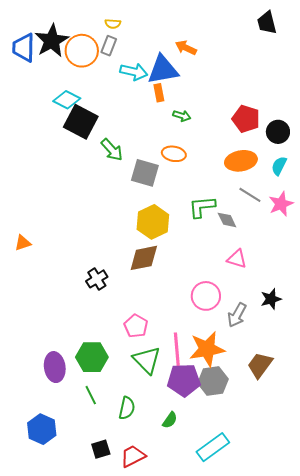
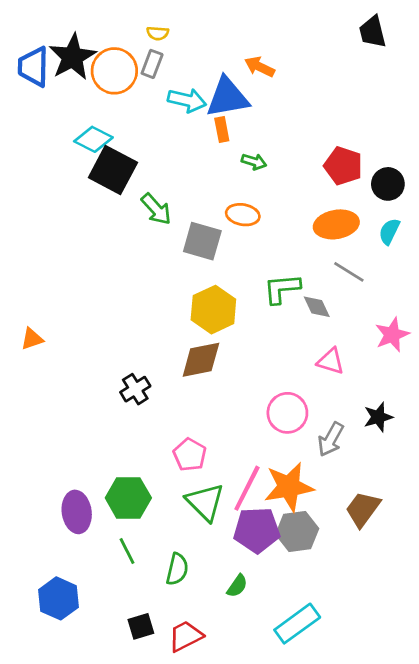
pink star: (281, 204) -> (392, 335), moved
pink line: (177, 350) -> (247, 488), turned 32

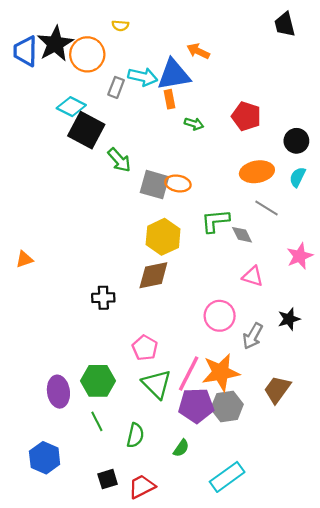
gray rectangle: (152, 64) -> (116, 87), moved
red pentagon: (343, 166) -> (246, 116), moved
orange ellipse: (243, 215) -> (178, 183), moved
black cross: (135, 389) -> (103, 298), turned 30

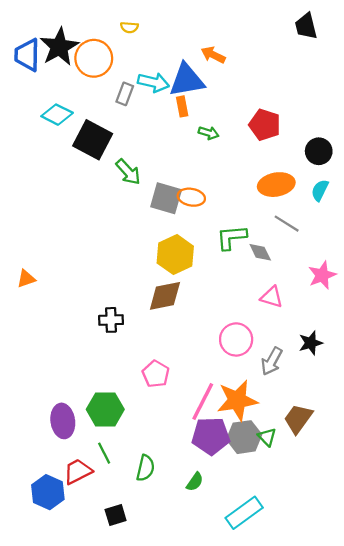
cyan diamond: (71, 107) -> (57, 115), moved
green triangle: (157, 384) -> (267, 437), moved, size x0.6
red trapezoid: (142, 487) -> (78, 471), moved

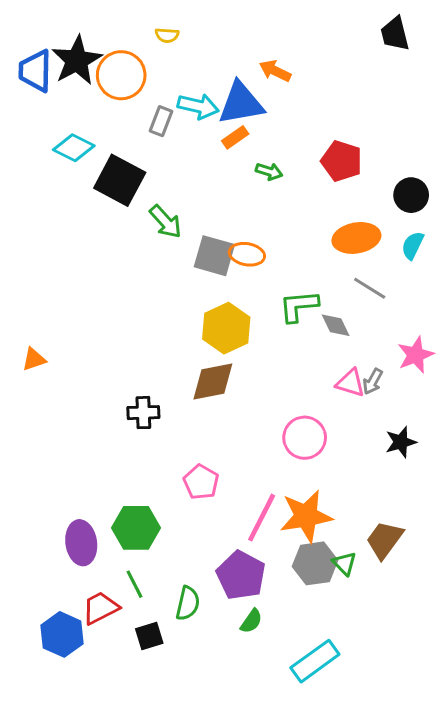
orange rectangle: (182, 106) -> (235, 137), turned 66
gray arrow: (272, 361) -> (373, 381), moved, size x0.7
purple pentagon: (211, 436) -> (241, 575), moved, turned 30
black square: (116, 515) -> (149, 636), moved

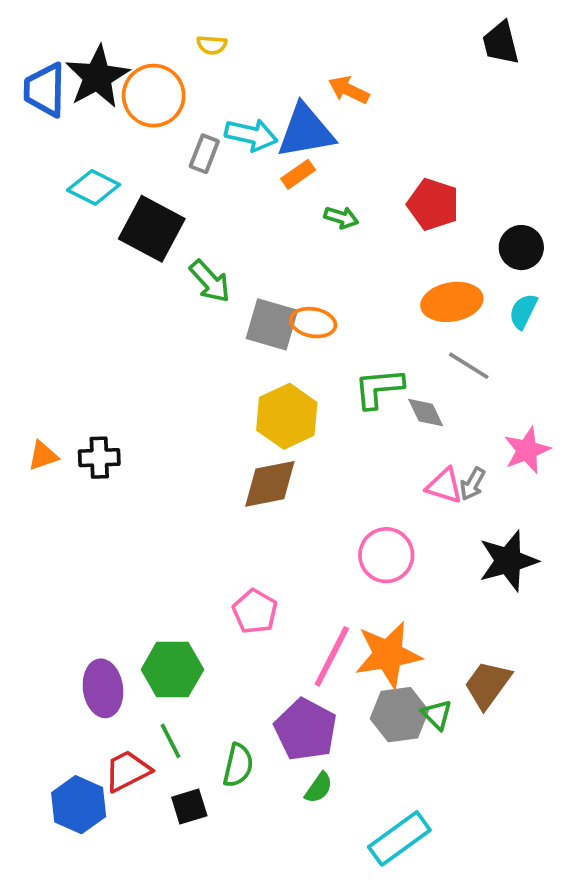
black cross: (143, 413) -> (99, 458), moved
black star: (401, 442) -> (508, 561), size x1.5

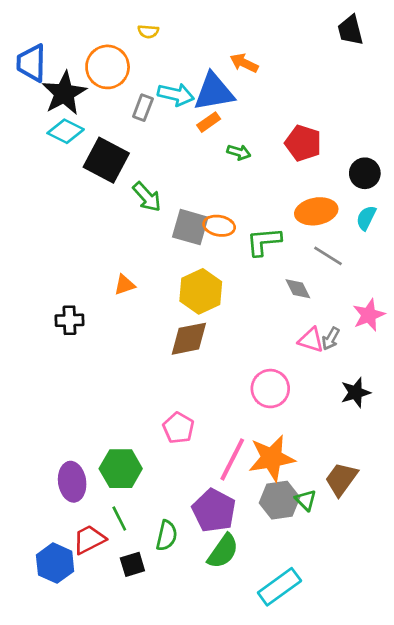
black star: (97, 77) -> (64, 93), moved
green L-shape: (379, 388) -> (264, 242), moved
orange triangle: (43, 456) -> (125, 285), moved
black star: (508, 561) -> (356, 392), size x0.7
green semicircle: (319, 788) -> (223, 551), size x1.6

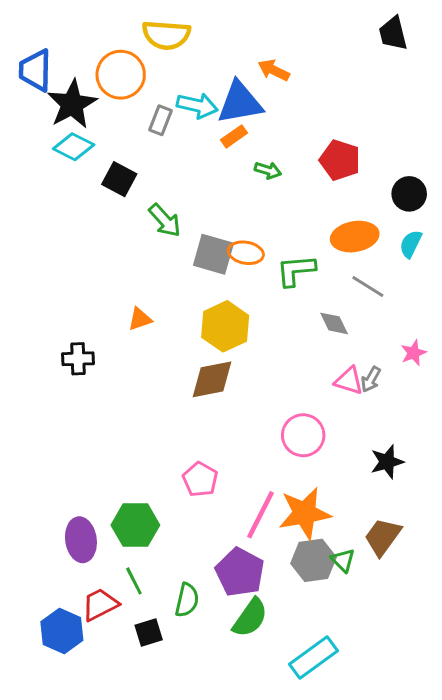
yellow semicircle: (148, 31) -> (166, 35), size x2.0
black square: (106, 160) -> (119, 179), size x0.7
pink star: (369, 315) -> (414, 353), size x0.7
black star: (356, 392) -> (387, 462), moved

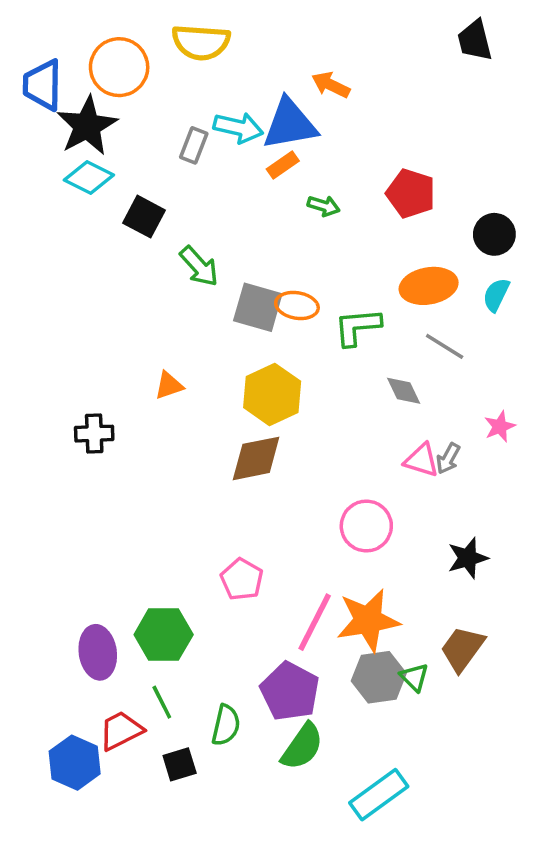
orange circle: (121, 75) -> (119, 67), moved

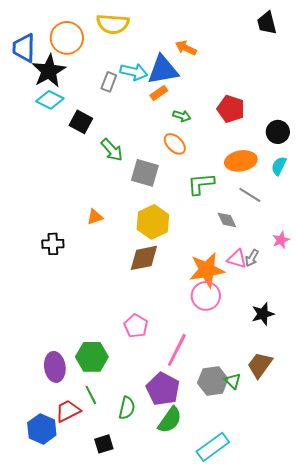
orange ellipse: (297, 305) -> (175, 144), moved, turned 35
orange star: (368, 620) -> (207, 270), moved
black square: (180, 764) -> (104, 444), moved

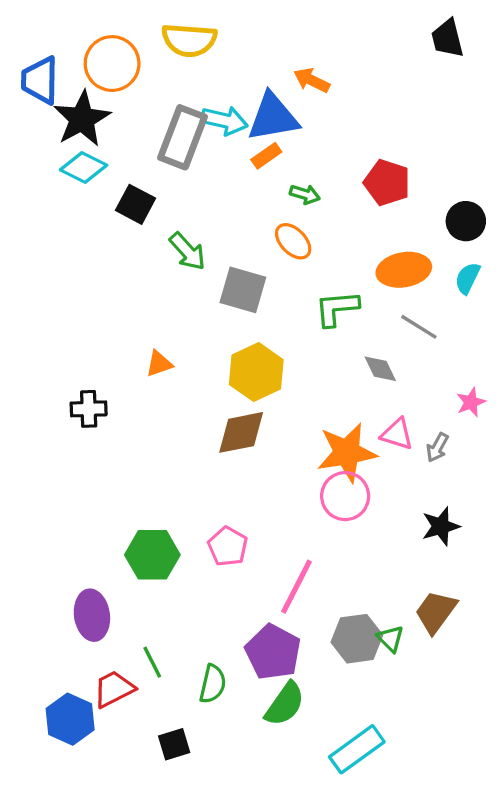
gray rectangle: (109, 82) -> (182, 137), size x1.8
gray arrow: (252, 258) -> (437, 447), moved
green hexagon: (92, 357) -> (152, 555), moved

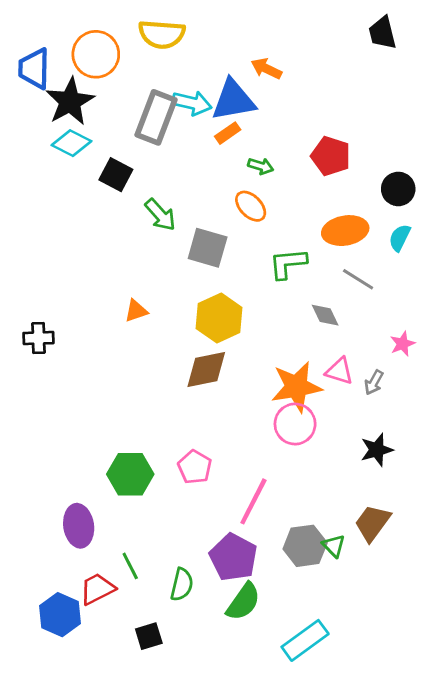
black cross: (89, 409) -> (38, 338), moved

